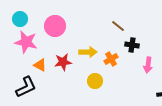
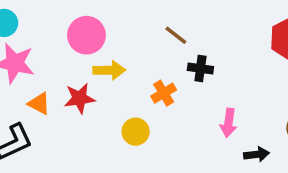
pink circle: (55, 26) -> (86, 35), moved
yellow arrow: (88, 52) -> (109, 70), moved
pink arrow: (148, 65) -> (228, 123), moved

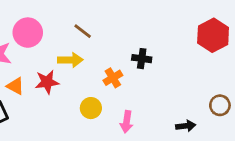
pink circle: (86, 35) -> (28, 33), moved
brown line: (176, 35) -> (83, 31), moved
pink arrow: (228, 123) -> (127, 122), moved

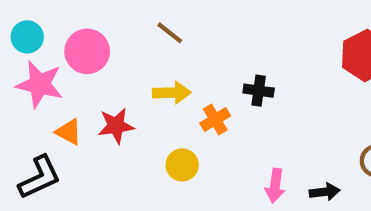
brown line: (83, 31) -> (170, 33), moved
yellow arrow: (70, 60) -> (172, 93), moved
pink arrow: (127, 122) -> (275, 186), moved

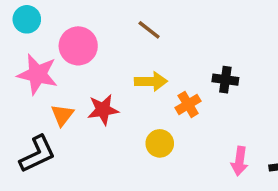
cyan circle: (27, 37) -> (27, 19), moved
orange triangle: (69, 132) -> (62, 115), turned 40

